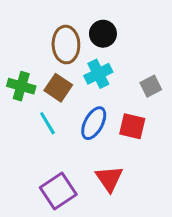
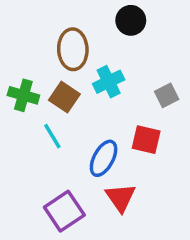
black circle: (103, 34) -> (131, 20), moved
blue ellipse: (94, 123) -> (104, 158), moved

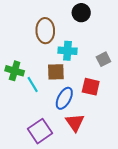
cyan cross: (109, 82) -> (67, 51), turned 30
green cross: (23, 95) -> (15, 71), moved
brown square: (64, 97) -> (56, 72), moved, turned -36

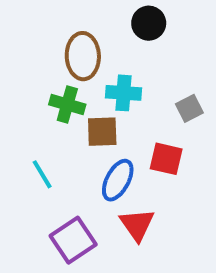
green cross: (15, 71) -> (67, 105), moved
cyan line: (33, 85) -> (42, 174), moved

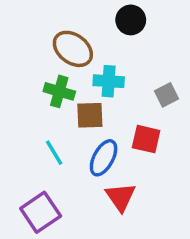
brown ellipse: (83, 56) -> (73, 49), turned -51
cyan line: (42, 174) -> (54, 153), moved
purple square: (73, 240) -> (41, 212), moved

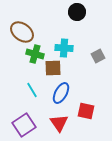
brown ellipse: (73, 49) -> (22, 32), moved
red square: (146, 139) -> (86, 111), moved
red triangle: (121, 197) -> (59, 123), moved

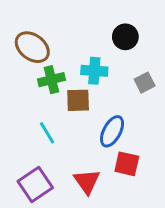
black circle: (77, 12) -> (125, 37), moved
green cross: (35, 54) -> (51, 80), turned -30
blue ellipse: (61, 93) -> (112, 131), moved

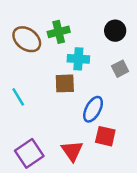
black circle: (125, 37) -> (115, 31), moved
green cross: (51, 80) -> (59, 32), moved
cyan line: (47, 133) -> (18, 97), moved

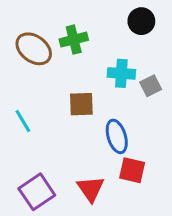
black circle: (115, 31) -> (141, 21), moved
cyan cross: (78, 59) -> (121, 73), moved
blue ellipse: (93, 109) -> (117, 136), turned -45

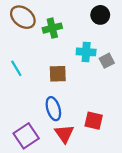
brown ellipse: (34, 49) -> (23, 17), moved
cyan line: (23, 121) -> (16, 68), moved
blue ellipse: (117, 136) -> (53, 109), moved

